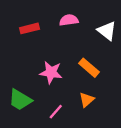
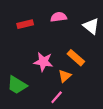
orange triangle: (87, 100) -> (65, 76), moved
pink line: (56, 112) -> (57, 97), moved

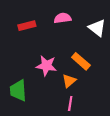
green trapezoid: (17, 85) -> (18, 91), turned 55
pink line: (57, 97) -> (70, 103), moved, turned -32

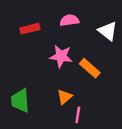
pink star: (46, 66) -> (61, 56), moved
orange triangle: (69, 81) -> (65, 97), moved

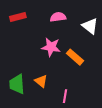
red rectangle: (30, 29) -> (18, 17), moved
orange triangle: (65, 97) -> (41, 81), moved, turned -40

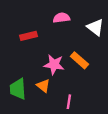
red rectangle: (18, 17) -> (29, 36), moved
pink star: (51, 47) -> (54, 65), moved

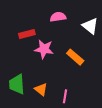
pink star: (54, 65) -> (44, 49), moved
orange triangle: (43, 86) -> (41, 89), moved

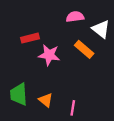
pink semicircle: (58, 17) -> (75, 17), moved
orange rectangle: (75, 57) -> (84, 49), moved

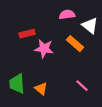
pink line: (73, 108) -> (82, 86), moved, turned -56

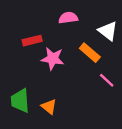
pink semicircle: (67, 15) -> (68, 18), moved
pink line: (82, 86) -> (107, 80), moved

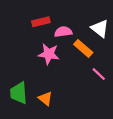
pink semicircle: (68, 18) -> (63, 32), moved
red rectangle: (32, 41) -> (41, 22), moved

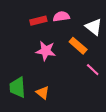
pink semicircle: (63, 32) -> (61, 16), moved

